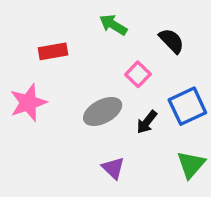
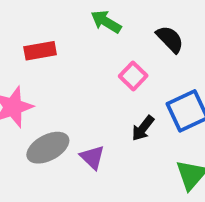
gray ellipse: (103, 111) -> (48, 148), moved
purple triangle: (113, 168) -> (92, 157), moved

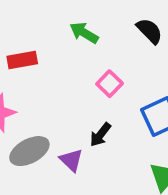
black semicircle: (170, 39) -> (150, 31), moved
black arrow: (143, 128) -> (100, 135), moved

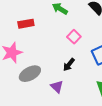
purple triangle: (71, 160) -> (57, 87), moved

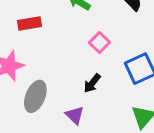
gray ellipse: (30, 74) -> (35, 96), turned -40

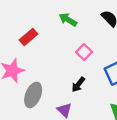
red rectangle: (30, 24) -> (28, 37), turned -30

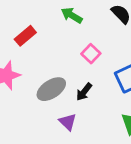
gray ellipse: (33, 95) -> (51, 89), moved, turned 35

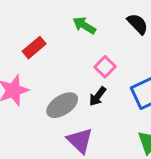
black arrow: (84, 92) -> (98, 96), moved
purple triangle: (68, 122) -> (80, 141), size x1.4

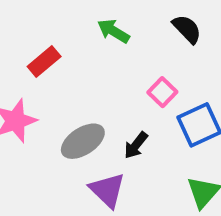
pink square: (105, 67) -> (162, 92), moved
black arrow: (98, 96) -> (136, 145), moved

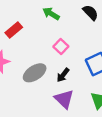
pink square: (162, 92) -> (61, 47), moved
purple triangle: (107, 190) -> (64, 99), moved

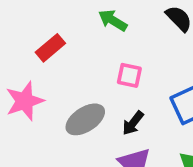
pink square: (61, 47) -> (129, 75), turned -32

